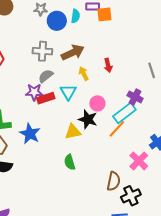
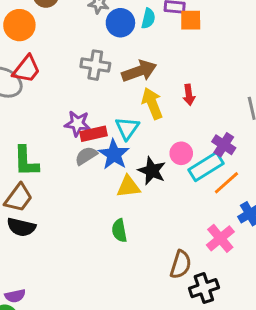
yellow arrow: (84, 74) -> (152, 103), size x1.5
gray semicircle: (46, 76) -> (86, 156), moved
pink circle: (97, 103) -> (181, 153), moved
orange line: (117, 129) -> (226, 183), moved
blue star: (30, 134) -> (114, 154), moved

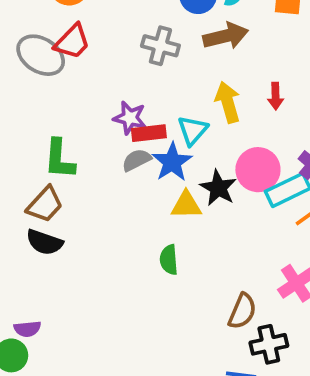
brown arrow: (139, 71) -> (226, 36), moved
pink circle: (181, 153) -> (258, 170), size x1.5

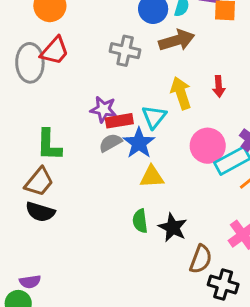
gray ellipse: (41, 55) -> (30, 63), turned 60
black star: (218, 188) -> (173, 227), moved
black cross: (269, 344) -> (223, 285), turned 32

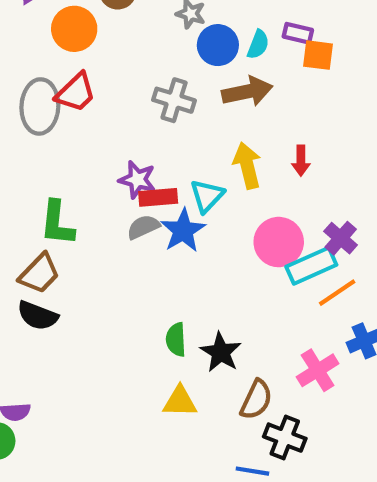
yellow triangle: (152, 177) -> (180, 401), moved

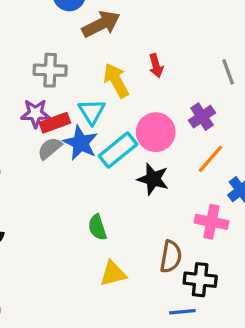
gray cross: (174, 100) -> (50, 70), moved
purple cross: (341, 238) -> (202, 117), turned 30
cyan rectangle: (311, 266) -> (118, 150), moved
black star: (221, 352) -> (153, 179), moved
pink cross: (318, 370) -> (211, 222), turned -32

